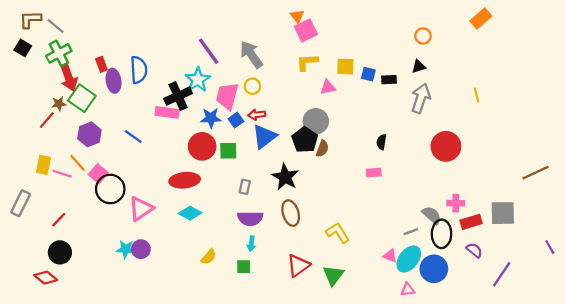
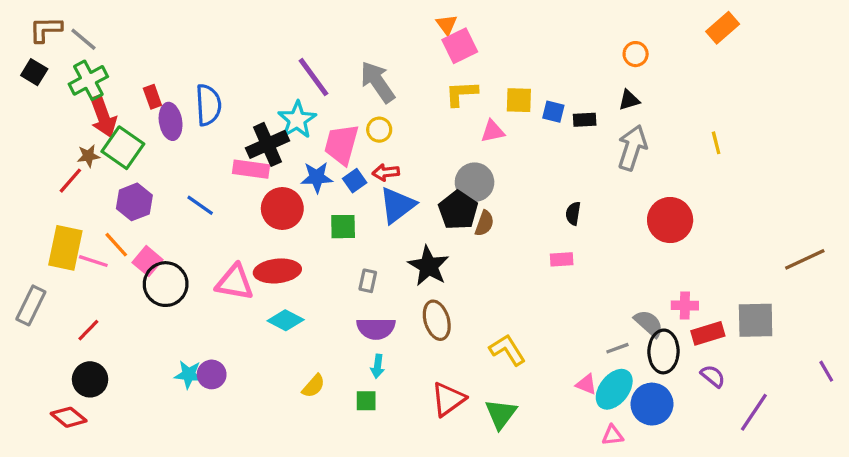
red circle: (202, 146) -> (282, 209), moved
yellow rectangle: (44, 165) -> (65, 248), size x1.5
pink triangle: (141, 209) -> (235, 282), moved, turned 44

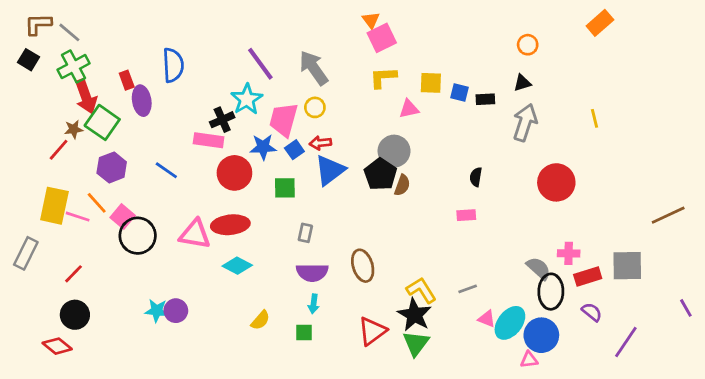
blue semicircle: (208, 105) -> (173, 65), moved
black cross: (267, 144) -> (222, 120), size x0.7
black star: (429, 266) -> (414, 315), moved
gray line: (617, 348) -> (468, 289), moved
pink triangle: (613, 435) -> (529, 360), moved

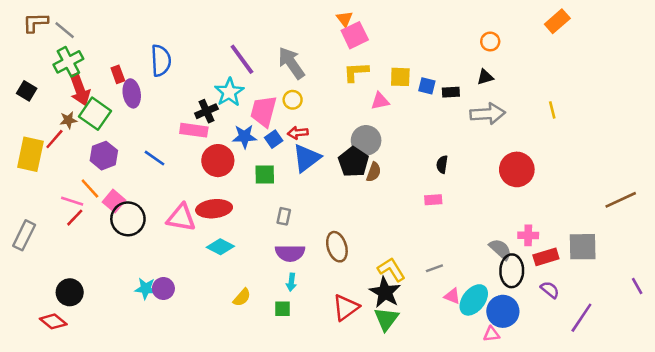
black square: (29, 60) -> (27, 91), moved
gray arrow: (525, 122) -> (488, 114), turned 68
yellow rectangle: (54, 206) -> (30, 154), moved
red line: (74, 274) -> (75, 218), moved

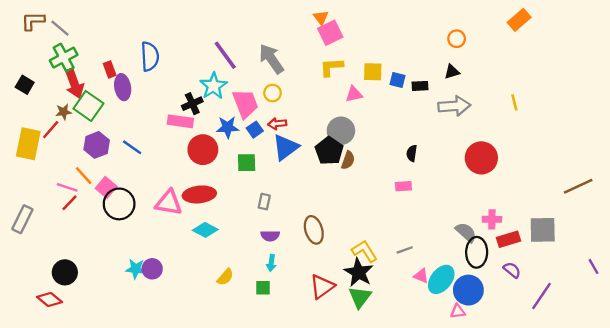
pink trapezoid: (263, 111) -> (245, 104), turned 144
blue line: (155, 158) -> (132, 147), moved
purple semicircle: (290, 253) -> (270, 236), size x0.7

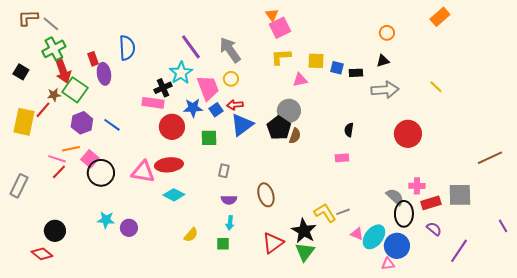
yellow line: (514, 102) -> (436, 87), turned -32
orange line: (84, 176) -> (71, 149), turned -60
yellow L-shape: (365, 251) -> (325, 213), moved
cyan star: (136, 269) -> (106, 220), moved

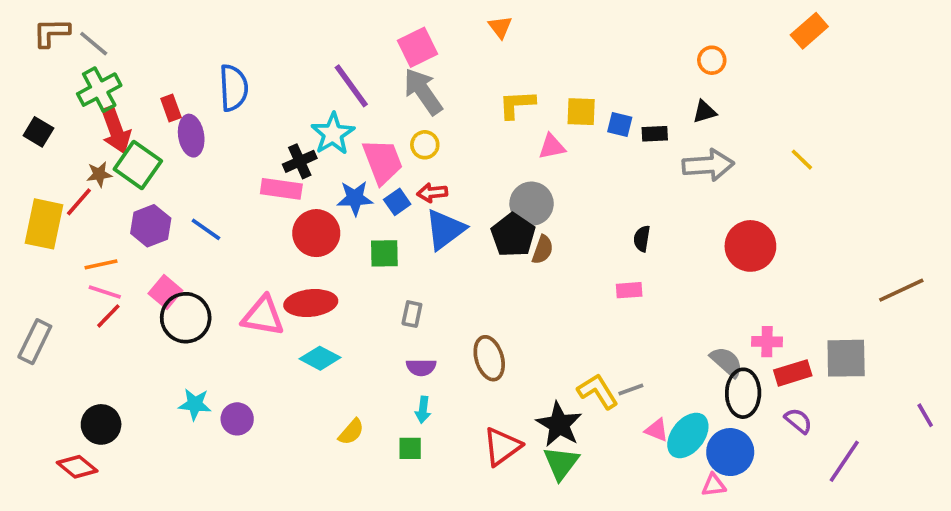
pink square: (280, 28) -> (417, 47), moved
orange line: (71, 149) -> (101, 264), moved

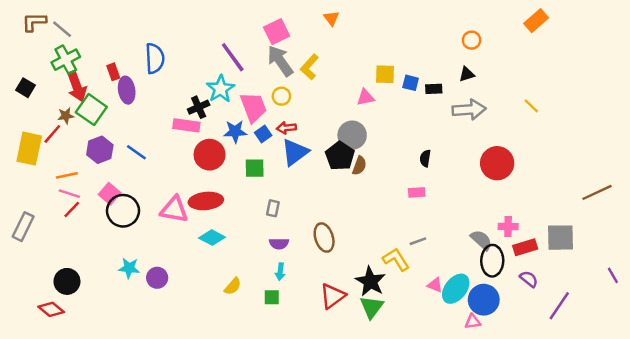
yellow L-shape: (517, 104) -> (309, 67), moved, turned -45
gray line: (631, 389) -> (418, 241), moved

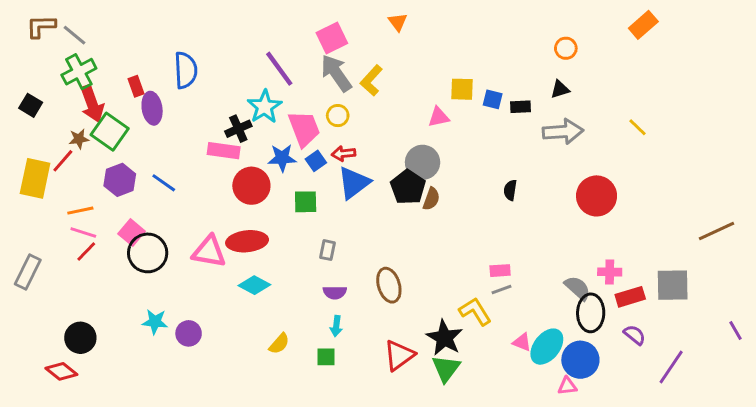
pink rectangle: (417, 192) -> (500, 271), moved

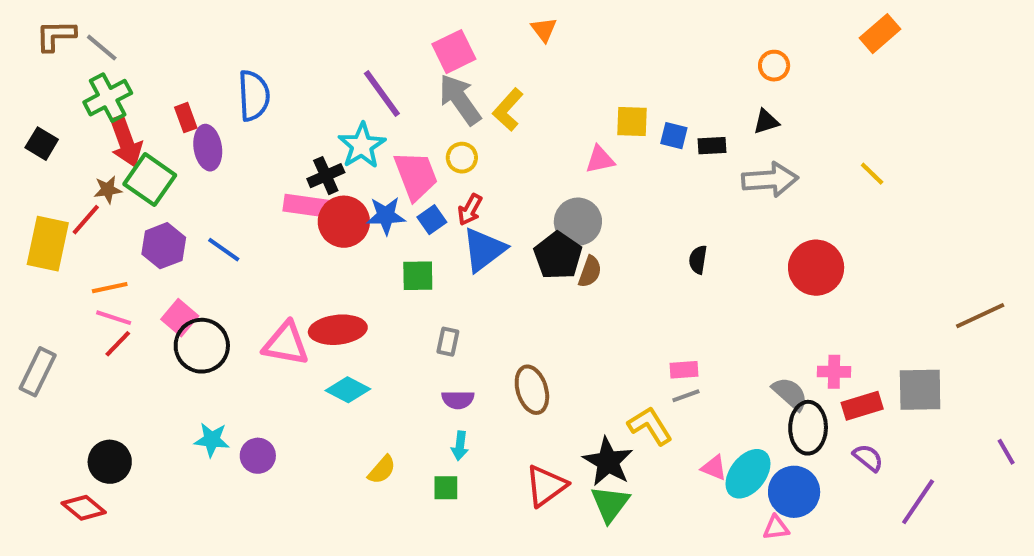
red arrow: (344, 154) -> (470, 210), turned -55
red circle: (251, 186) -> (344, 222), moved

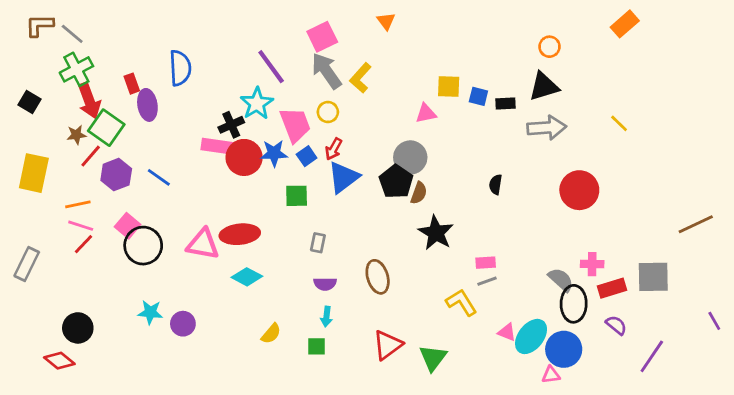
black triangle: (766, 122) -> (544, 86), size x1.6
red line: (86, 220) -> (91, 156), moved
black star: (608, 462) -> (436, 233), moved

